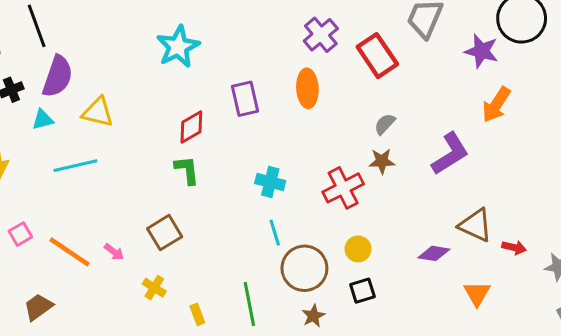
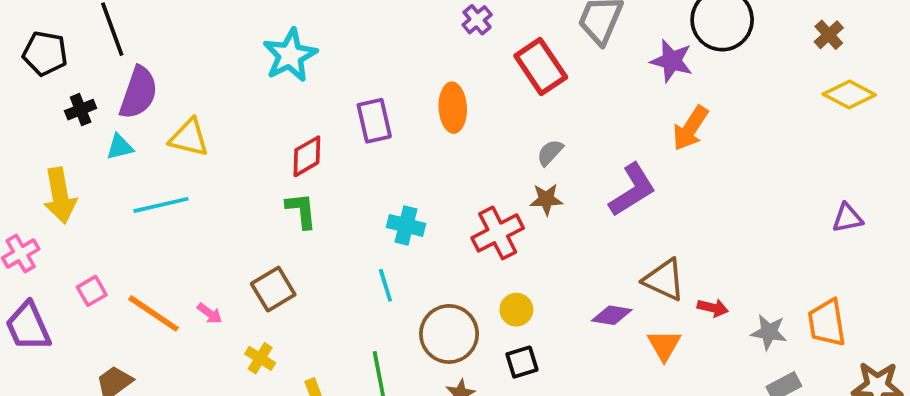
purple cross: (321, 35) -> (477, 20), moved, size x0.7
cyan line: (275, 233) -> (385, 285), moved
orange triangle: (477, 294) -> (664, 345), moved

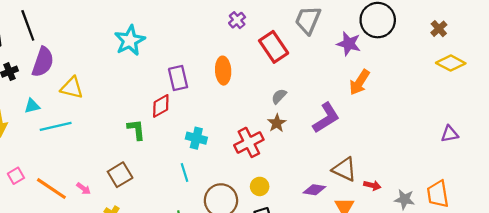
cyan triangle: (120, 147) -> (32, 106), moved
red diamond: (307, 156) -> (161, 106), moved
brown star: (546, 199) -> (277, 123), turned -30

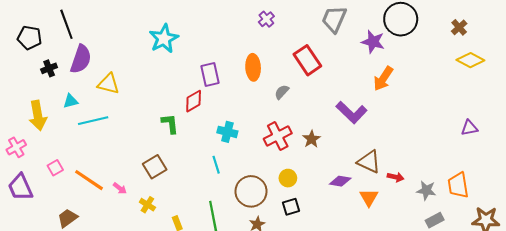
red rectangle: (274, 47) -> (307, 60), moved
gray semicircle: (279, 96) -> (282, 92), moved
purple L-shape: (326, 118) -> (351, 112), turned 76
brown star: (277, 123) -> (311, 139), moved
pink arrow: (84, 189) -> (120, 188), moved

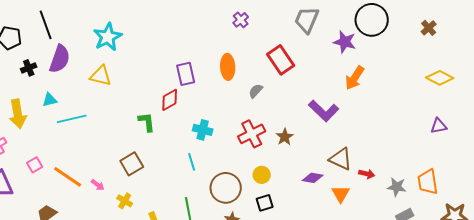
cyan star: (164, 39) -> (108, 37), moved
yellow diamond: (470, 60) -> (440, 78), moved
yellow triangle: (108, 84) -> (101, 76), moved

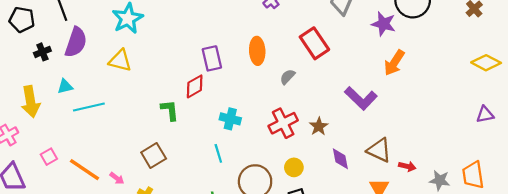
purple diamond: (313, 178) -> (340, 159), moved, turned 70

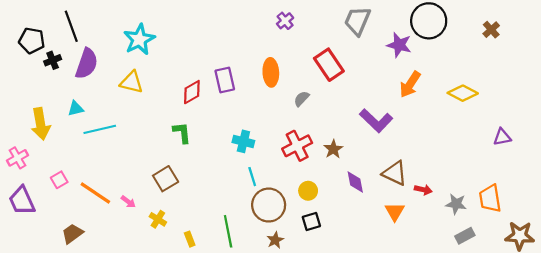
black cross: (42, 52) -> (53, 60), moved
yellow diamond: (486, 63) -> (463, 93), moved
red diamond: (195, 86) -> (192, 92), moved
cyan line: (218, 153) -> (252, 177), moved

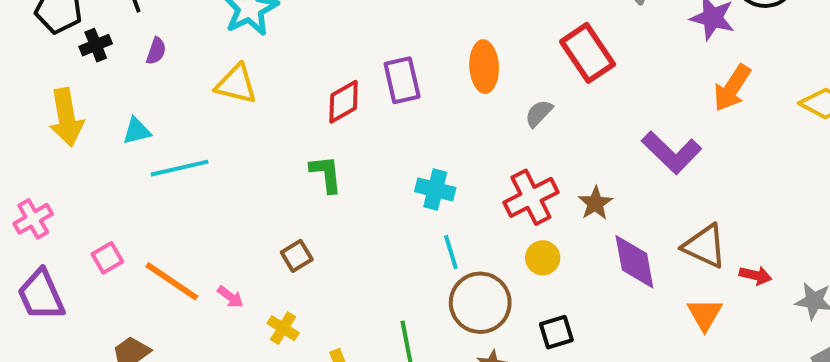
purple semicircle: (87, 64) -> (156, 51), size x0.5
yellow arrow: (41, 124) -> (66, 117), moved
brown square: (166, 179) -> (297, 256), size x0.7
purple diamond: (355, 182) -> (634, 262), size x1.4
yellow circle: (308, 191) -> (543, 258), moved

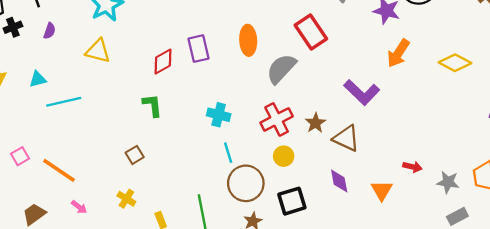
gray semicircle: (539, 113) -> (281, 69), size x1.8
brown triangle: (705, 246) -> (346, 138), moved
purple diamond: (634, 262) -> (339, 181), moved, size x0.7
pink arrow: (230, 297) -> (79, 207), moved
black square: (556, 332) -> (292, 201), size x1.4

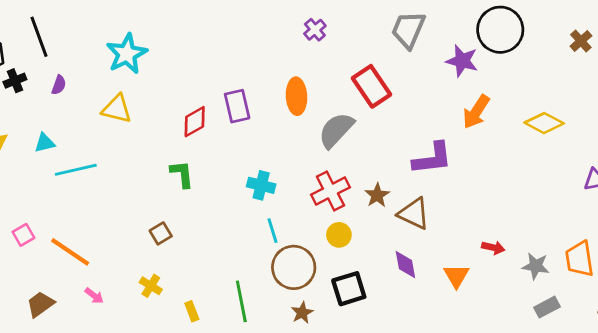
purple L-shape: (362, 92) -> (432, 158), turned -51

